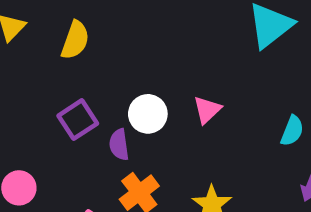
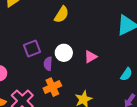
yellow semicircle: (75, 40) -> (62, 15), moved

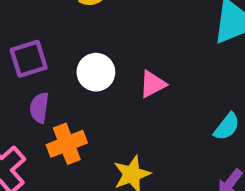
purple semicircle: (48, 64) -> (39, 108), moved

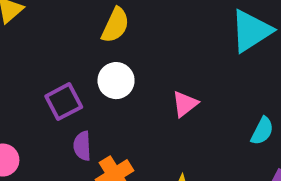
white circle: (96, 72) -> (116, 81), moved

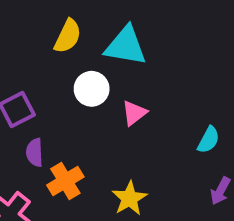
cyan triangle: (251, 31) -> (126, 46), moved, turned 42
white circle: (116, 81) -> (92, 89), moved

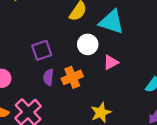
orange cross: (65, 181) -> (72, 77), moved

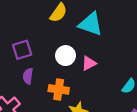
white circle: (88, 44) -> (66, 56), moved
orange cross: (72, 77) -> (59, 89), moved, turned 30

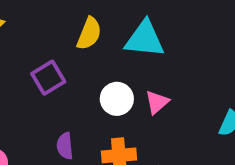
purple square: (22, 50) -> (48, 78), moved

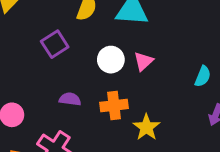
purple semicircle: (65, 146) -> (70, 99), turned 105

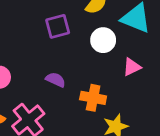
white circle: (111, 60) -> (103, 40), moved

